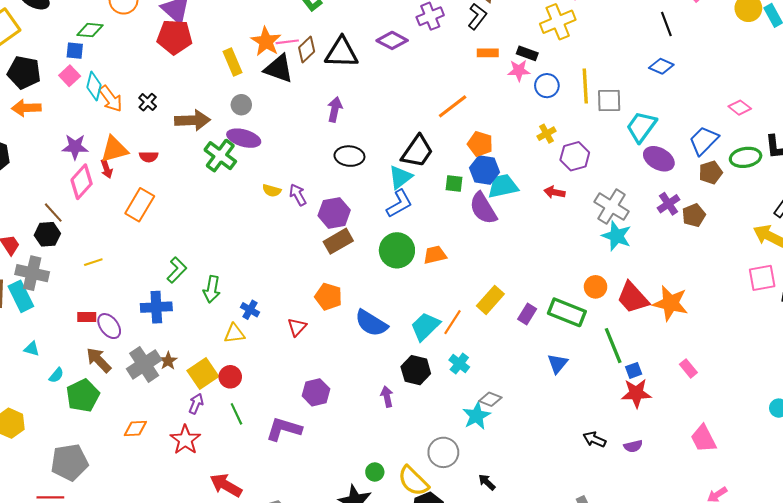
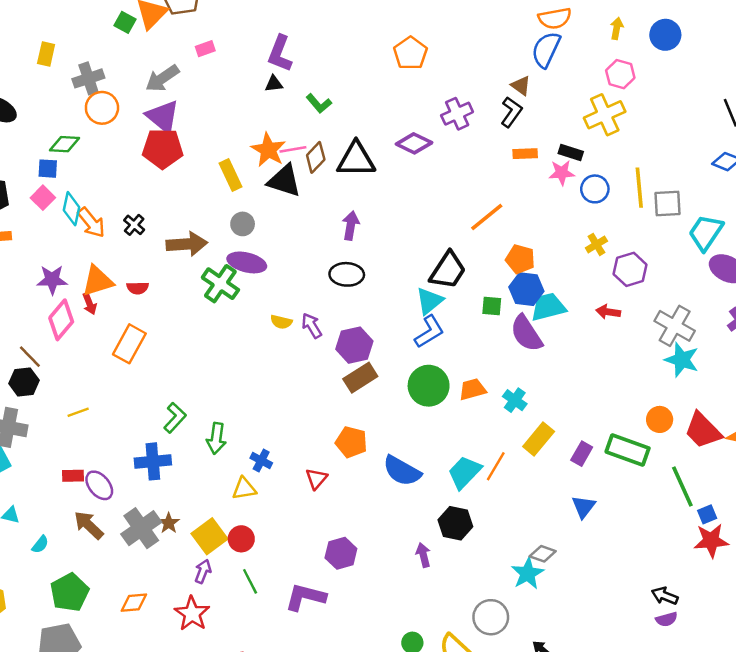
black ellipse: (349, 156) -> (347, 274), moved
cyan cross: (459, 364) -> (515, 400), moved
blue triangle: (558, 364) -> (583, 507), moved
green pentagon: (83, 396) -> (70, 592), moved
purple semicircle: (633, 446) -> (667, 619), moved

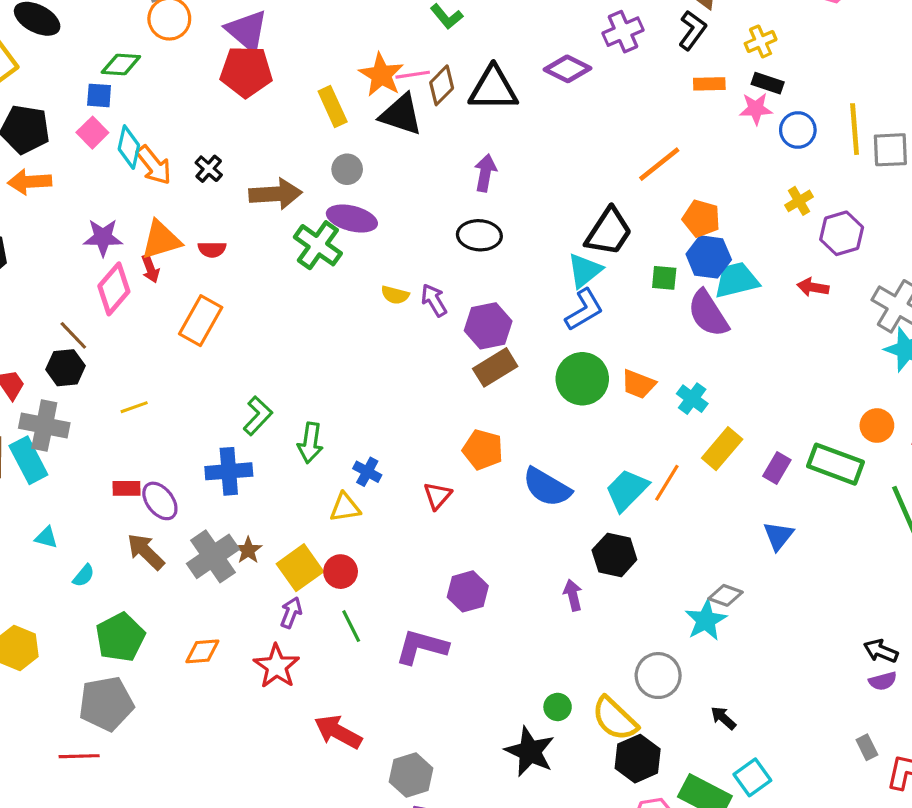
yellow cross: (605, 115) -> (761, 41), moved, size x0.6
orange trapezoid: (473, 389) -> (638, 384), turned -144

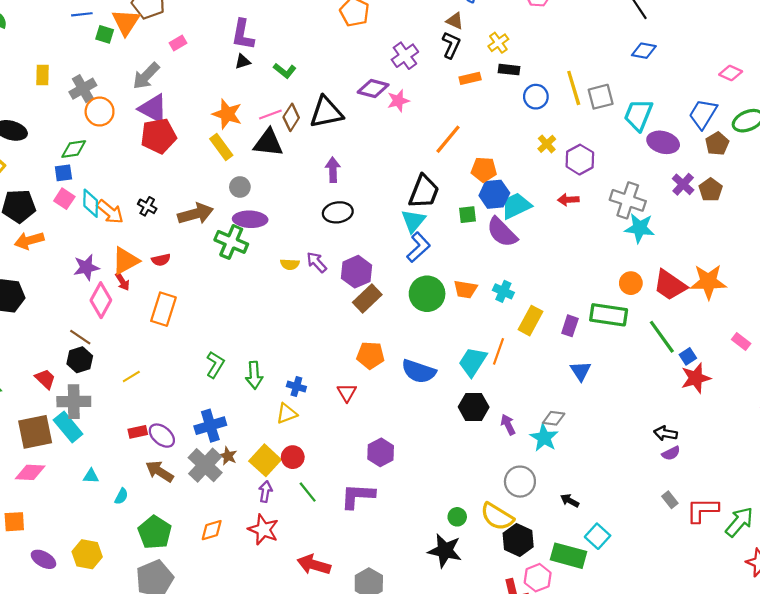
orange star: (381, 75) -> (227, 114), moved
pink star: (756, 109) -> (398, 101), moved
blue cross: (229, 471) -> (210, 426), moved
purple arrow: (573, 595) -> (508, 425), moved

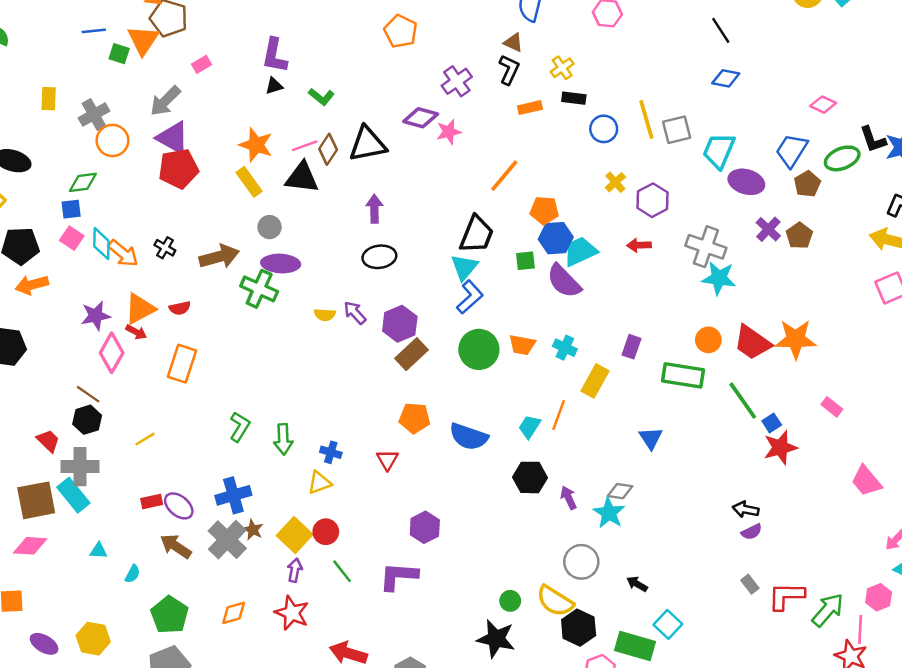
red arrow: (122, 282) -> (136, 332), turned -30
purple rectangle: (570, 326) -> (631, 347), moved
cyan trapezoid: (473, 362) -> (529, 427), size x0.7

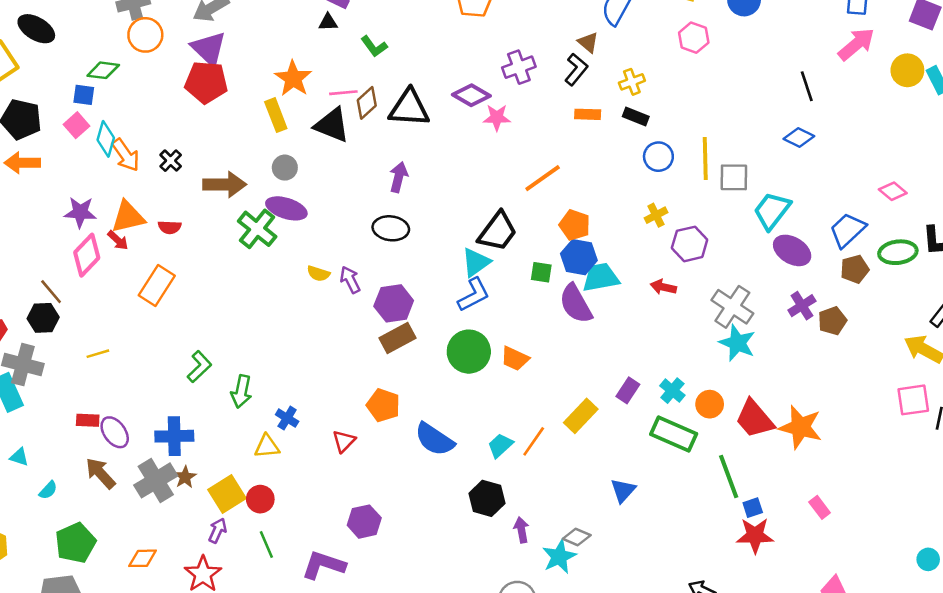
cyan cross: (565, 348) -> (672, 391), moved

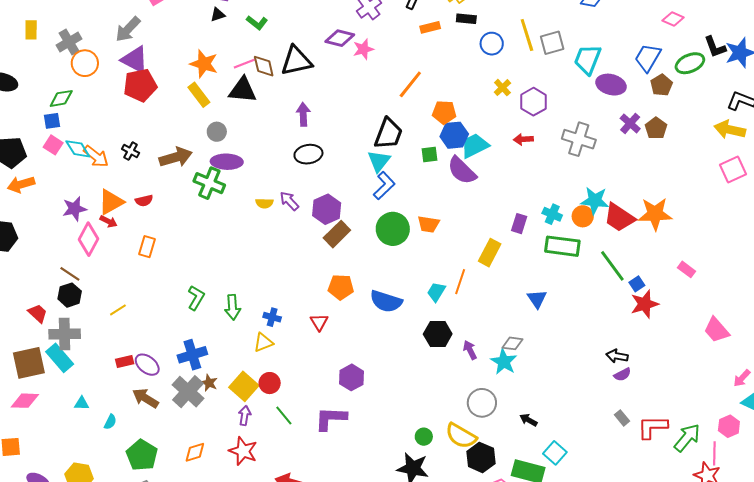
brown diamond: (367, 103) -> (264, 66), turned -45
cyan diamond: (106, 139) -> (78, 149), turned -32
orange rectangle: (157, 285) -> (147, 247), size x0.7
cyan star: (737, 343) -> (595, 201), moved

